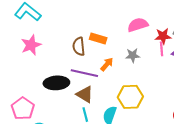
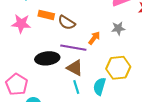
orange rectangle: (98, 39) -> (46, 15), moved
pink star: (31, 45) -> (21, 24), turned 30
brown semicircle: (79, 46) -> (67, 23), turned -48

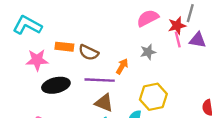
black ellipse: (47, 58) -> (56, 85), moved

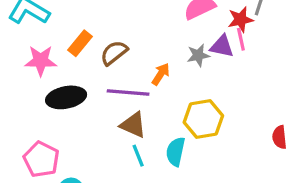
purple triangle: (198, 40) -> (222, 46), moved
orange rectangle: (64, 47) -> (80, 43), turned -60
brown semicircle: (89, 52) -> (114, 53), turned 114

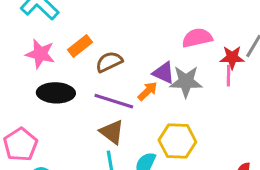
purple triangle: (222, 46) -> (164, 73), moved
gray star: (198, 55) -> (186, 82), size x1.5

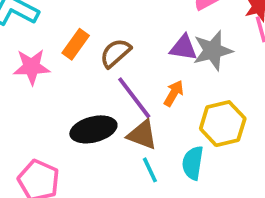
orange arrow: (148, 91) -> (174, 93), moved
black ellipse: (56, 93) -> (93, 129), moved
purple line: (114, 101) -> (134, 98), turned 51

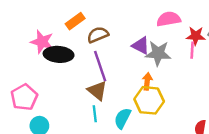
pink star: (32, 67) -> (42, 42), moved
orange arrow: (174, 93) -> (147, 81), moved, turned -42
black ellipse: (93, 129) -> (59, 54), moved

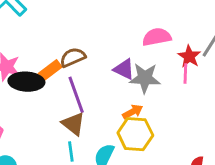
orange rectangle: (75, 21) -> (50, 70), moved
red star: (196, 36) -> (189, 56), turned 30
orange arrow: (147, 81) -> (133, 112), turned 56

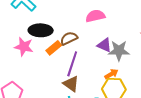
pink semicircle: (157, 37) -> (95, 16), moved
black ellipse: (26, 82) -> (41, 30), moved
purple line: (76, 95) -> (72, 64), turned 40

